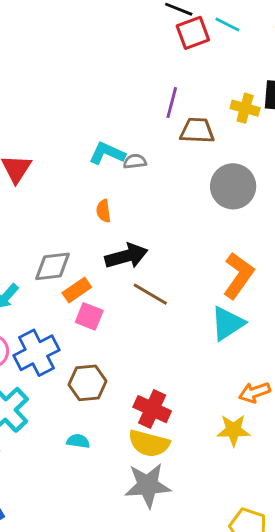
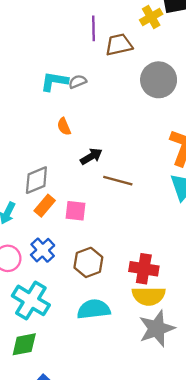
yellow cross: (245, 108) -> (151, 17), turned -30
black arrow: (126, 256) -> (91, 156), size x0.7
orange rectangle: (77, 290) -> (45, 206), moved
blue cross: (36, 353) -> (43, 250), size x0.7
cyan semicircle: (78, 441) -> (94, 309), size x1.8

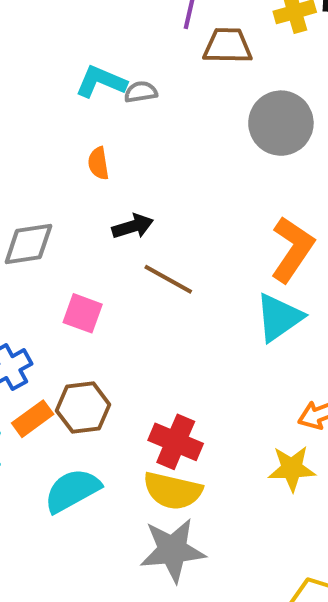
orange rectangle: (45, 206) -> (33, 419), moved
cyan semicircle: (94, 309) -> (72, 490), turned -36

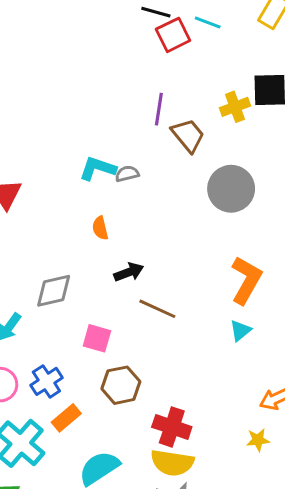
brown trapezoid: (228, 46) -> (188, 135), turned 54
cyan triangle: (279, 318) -> (240, 331), size x0.6
brown hexagon: (83, 408) -> (121, 385), moved
yellow star: (292, 468) -> (258, 440), size x0.7

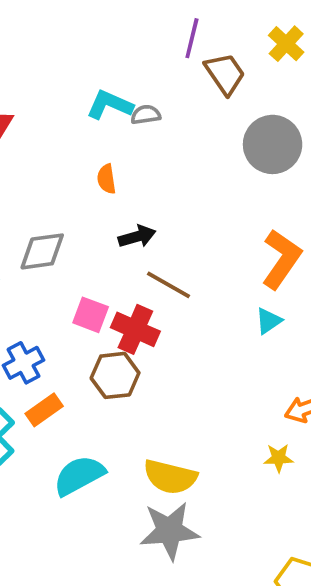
yellow cross: (235, 107) -> (286, 44), turned -32
red cross: (172, 427) -> (135, 329), moved

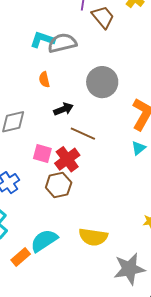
gray semicircle: (146, 115) -> (62, 43), size x1.8
gray circle: (273, 144) -> (102, 82), moved
red cross: (135, 329) -> (67, 159), turned 35
orange rectangle: (44, 410) -> (21, 257), moved
gray star: (169, 531) -> (129, 269), moved

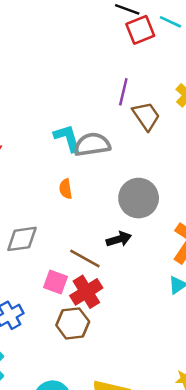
cyan L-shape: (42, 40) -> (67, 138), turned 50
black arrow: (64, 109) -> (119, 239), moved
brown line: (83, 134) -> (85, 258), moved

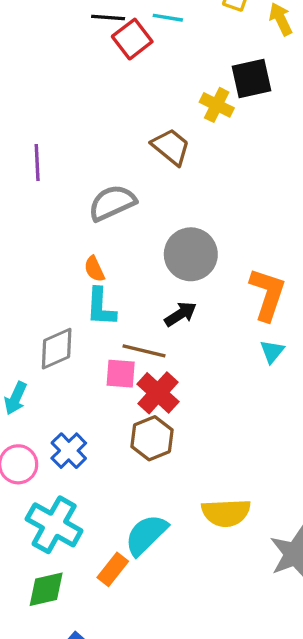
purple line: (123, 92) -> (37, 163), moved
cyan L-shape: (67, 138) -> (101, 307), moved, turned -144
pink square: (56, 282) -> (121, 374), moved

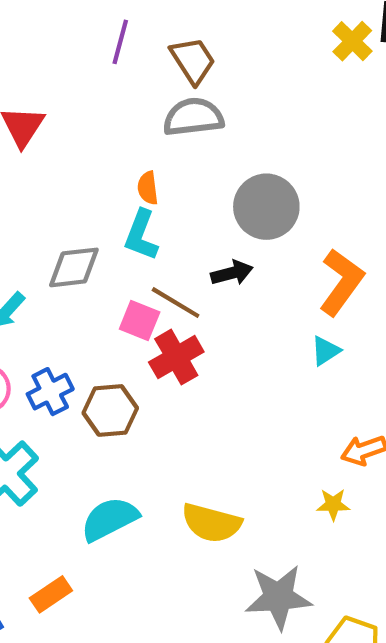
brown trapezoid: (171, 147) -> (193, 60), moved
brown hexagon: (152, 438) -> (110, 410), moved
orange rectangle: (113, 569) -> (51, 594), moved

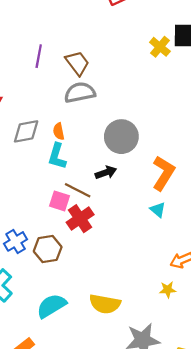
gray diamond: (74, 267) -> (26, 131), moved
cyan triangle: (326, 351) -> (158, 210), turned -42

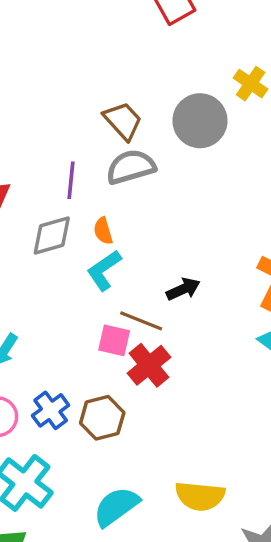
purple line: (39, 56) -> (71, 180), moved
gray circle: (121, 137) -> (200, 121), moved
cyan L-shape: (57, 156) -> (104, 270), turned 44

